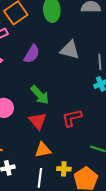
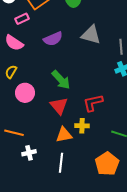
purple semicircle: (32, 54) -> (53, 39), turned 36
yellow cross: (64, 169) -> (82, 126), moved

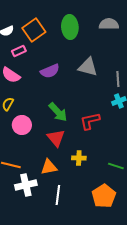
red L-shape: (93, 103) -> (90, 121), moved
orange triangle: (64, 135) -> (49, 167), moved
white cross: (29, 153) -> (26, 185), size x1.5

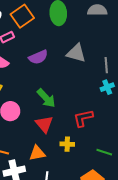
red L-shape: (90, 121) -> (83, 118), moved

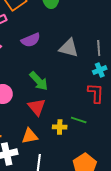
gray triangle: (76, 53) -> (69, 48), moved
red L-shape: (83, 118) -> (96, 93), moved, turned 105
green line: (104, 152) -> (79, 120), moved

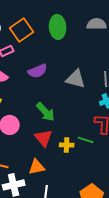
green line: (79, 120) -> (86, 140), moved
yellow cross: (60, 127) -> (67, 145), moved

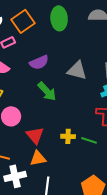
green arrow: (46, 112) -> (47, 91), moved
red triangle: (44, 138) -> (35, 135), moved
green line: (86, 140) -> (89, 140), moved

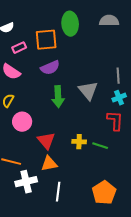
orange square: (23, 21) -> (46, 40), moved, turned 30
gray triangle: (77, 70) -> (88, 91), moved, turned 35
green arrow: (47, 91) -> (58, 97), turned 40

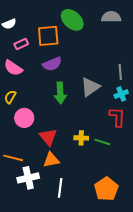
green ellipse: (70, 24) -> (72, 20), turned -45
gray triangle: (88, 91) -> (90, 87), turned 35

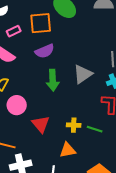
orange triangle: (51, 160) -> (68, 150), moved

